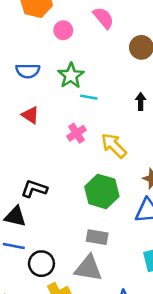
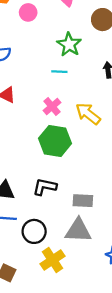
green star: (71, 76) -> (69, 44), moved
black L-shape: (34, 189) -> (45, 187), moved
green hexagon: (102, 191) -> (55, 141), moved

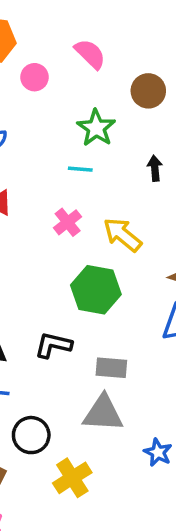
green hexagon: (55, 141) -> (96, 290), moved
black circle: (34, 231) -> (31, 435), moved
yellow cross: (52, 260) -> (72, 478), moved

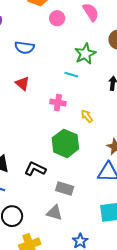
pink cross: (68, 222) -> (58, 103), turned 35
yellow arrow: (123, 235) -> (87, 116), size x0.6
gray triangle: (103, 413) -> (54, 213), size x0.7

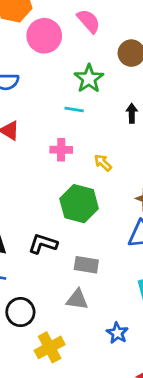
pink circle: (57, 18) -> (44, 36), size x1.6

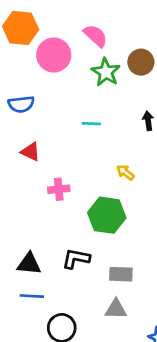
green star: (89, 79) -> (106, 72), moved
pink cross: (61, 150) -> (59, 189), moved

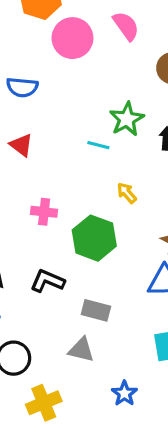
green star: (106, 72) -> (127, 119), moved
cyan line: (91, 124) -> (98, 145), moved
pink cross: (59, 189) -> (44, 212), moved

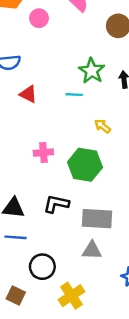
pink circle: (72, 38) -> (39, 18), size x0.6
red triangle: (21, 145) -> (28, 94), moved
gray rectangle: (96, 310) -> (97, 219), size x1.4

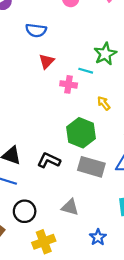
red triangle: (28, 94) -> (47, 61), turned 35
pink cross: (43, 153) -> (69, 84), moved
gray rectangle: (97, 219) -> (91, 167), moved

